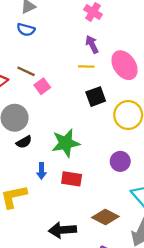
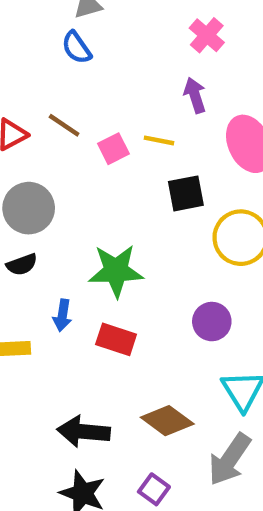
blue semicircle: (26, 30) -> (76, 48), turned 30
yellow line: (86, 66) -> (159, 140), moved
pink square: (42, 86) -> (113, 149), moved
black semicircle: (24, 142) -> (22, 265), moved

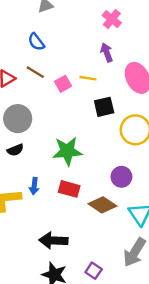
blue semicircle: (76, 48) -> (36, 42), moved
blue arrow: (62, 315) -> (34, 186), moved
brown diamond: (167, 421) -> (102, 205), moved

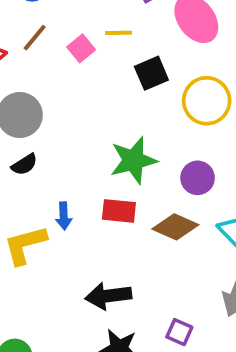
brown line: (35, 72) -> (35, 38), turned -72
green star: (67, 151) -> (133, 160), moved

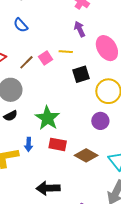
brown line: (35, 38) -> (26, 62), moved
green star: (133, 160) -> (47, 118), moved, turned -30
purple circle: (198, 178) -> (100, 121), moved

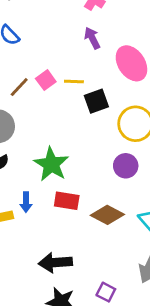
yellow line: (66, 52) -> (74, 82), moved

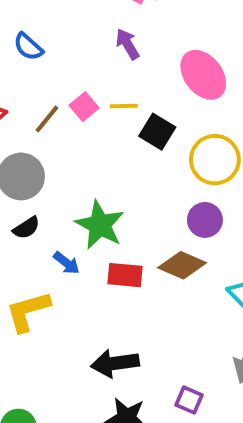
purple arrow: (92, 38) -> (128, 44), moved
black square: (96, 101) -> (157, 132), turned -35
blue arrow: (26, 202) -> (67, 263), moved, turned -48
brown diamond: (107, 215) -> (182, 265), moved

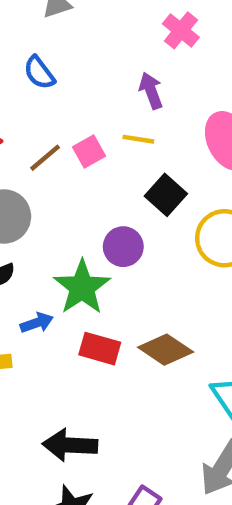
yellow line: (124, 106) -> (138, 139), moved
purple circle: (205, 220) -> (123, 247), moved
blue arrow: (67, 263) -> (37, 323), turned -68

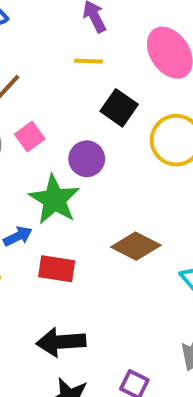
pink square: (89, 152) -> (30, 137), moved
red rectangle: (100, 349) -> (57, 269), moved

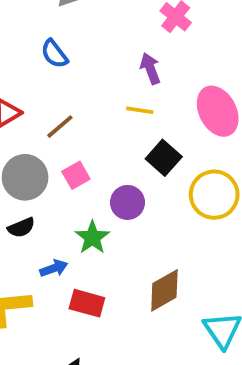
green star: (54, 200) -> (92, 237), size x0.7
brown diamond: (136, 246) -> (164, 290), turned -63

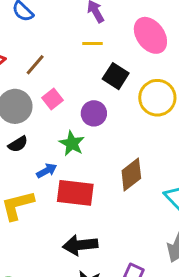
red rectangle: (87, 303) -> (75, 193), size x1.4

